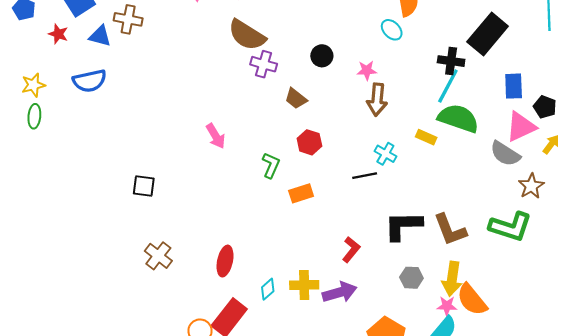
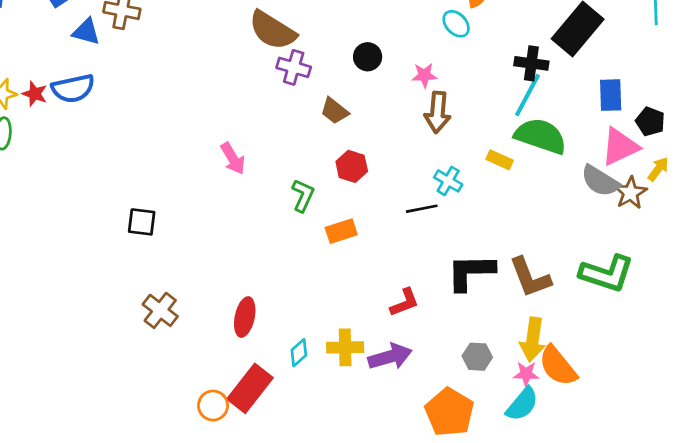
red star: (58, 34) -> (35, 94), moved
brown star: (531, 186) -> (630, 193), moved
red L-shape: (351, 250) -> (405, 302), turned 30
gray hexagon: (411, 278) -> (477, 357), moved

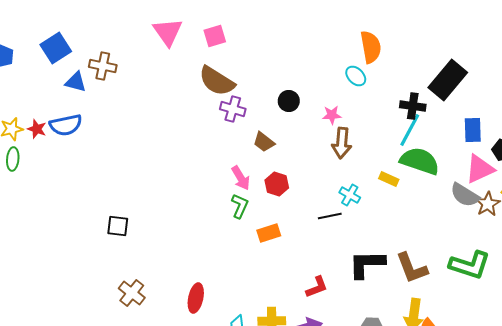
pink arrow: (233, 158) -> (241, 178), moved

